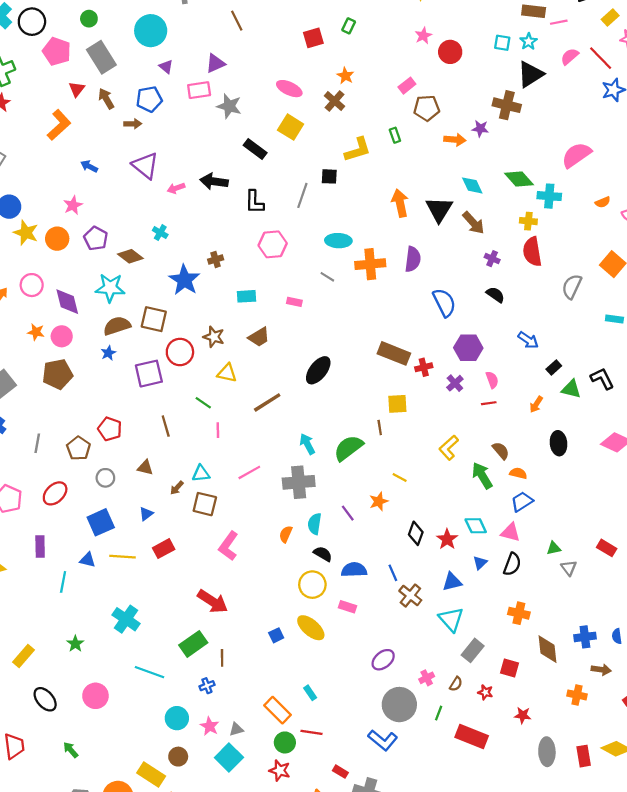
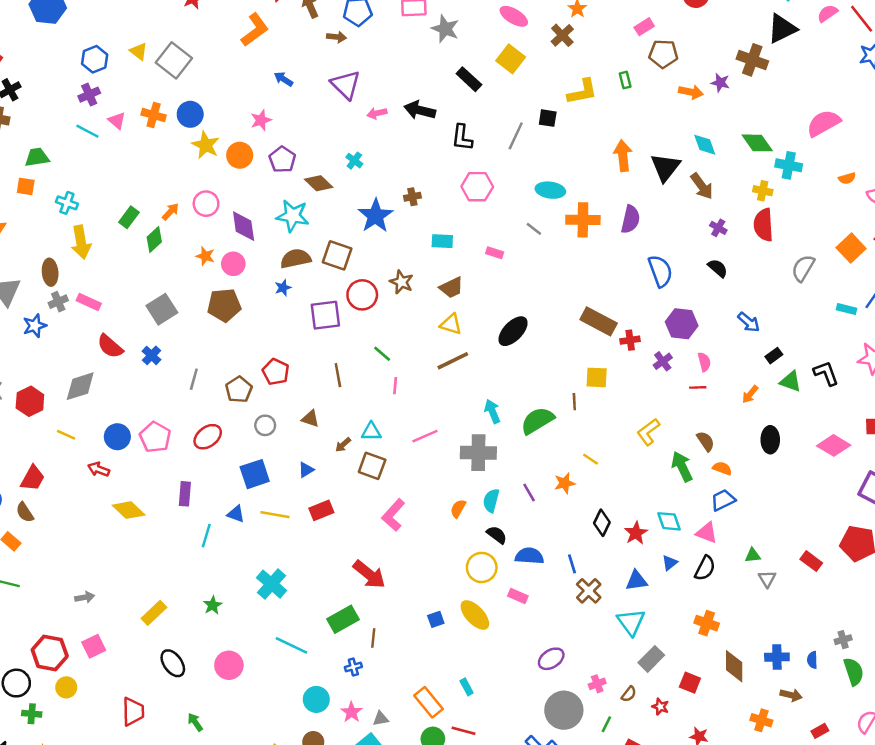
yellow triangle: (227, 373) -> (451, 324), moved

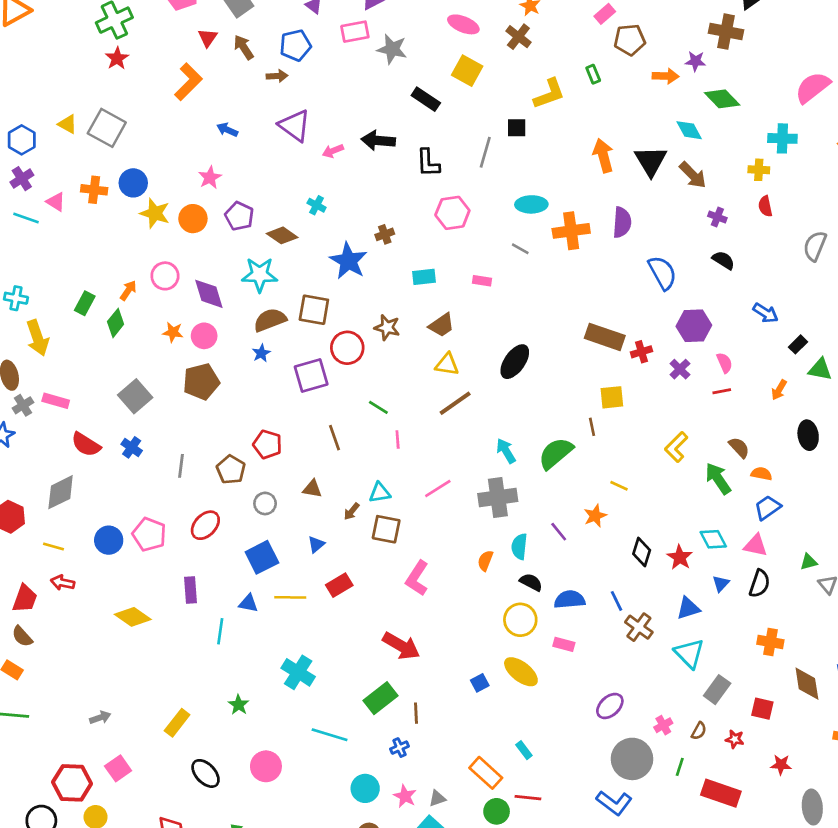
green diamond: (757, 143) -> (722, 99), moved
red semicircle: (763, 225) -> (765, 206), size x0.6
red arrow: (99, 469) -> (63, 583), moved

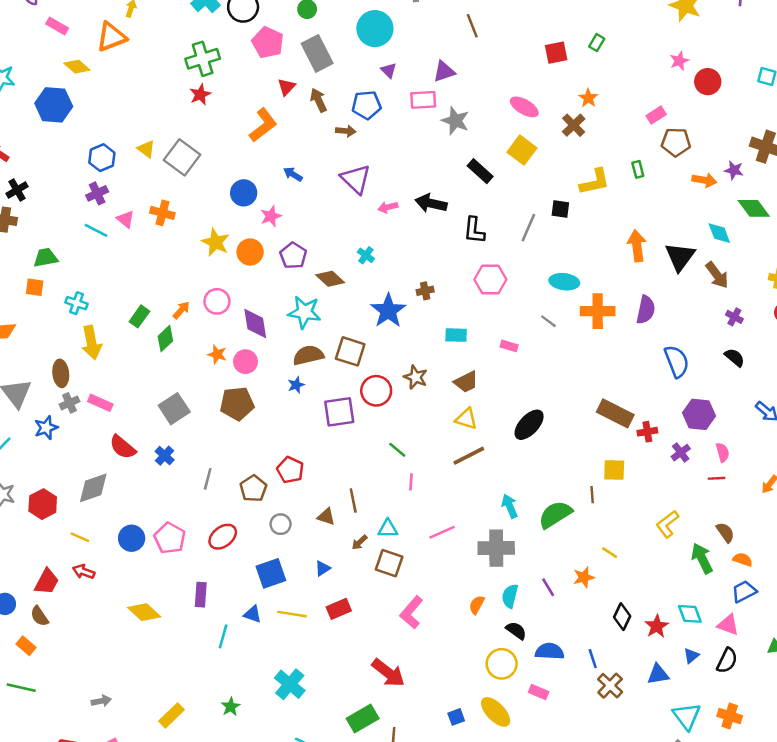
blue circle: (133, 183) -> (244, 193), moved
brown line: (335, 438) -> (353, 500), moved
cyan triangle: (689, 653) -> (687, 716), moved

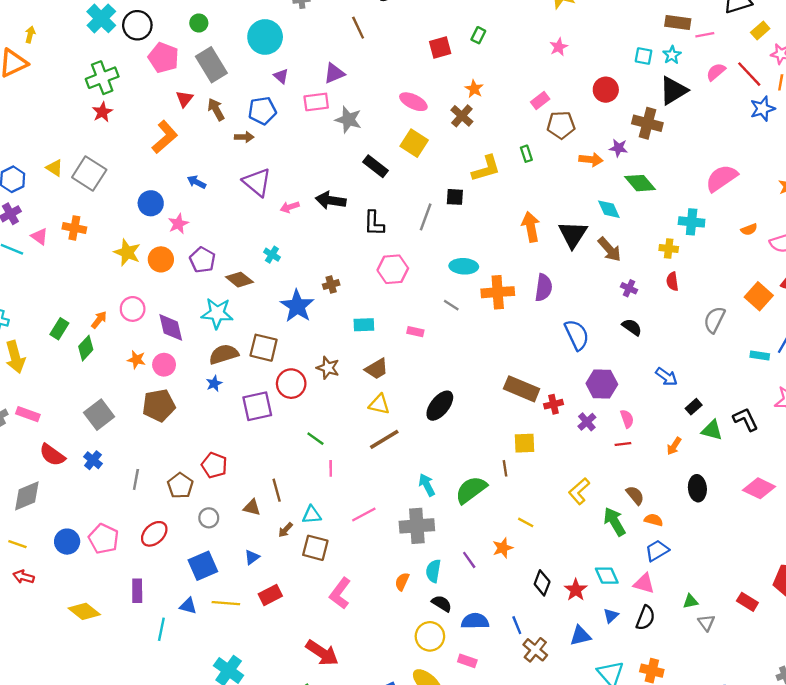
red circle: (708, 82) -> (606, 90), moved

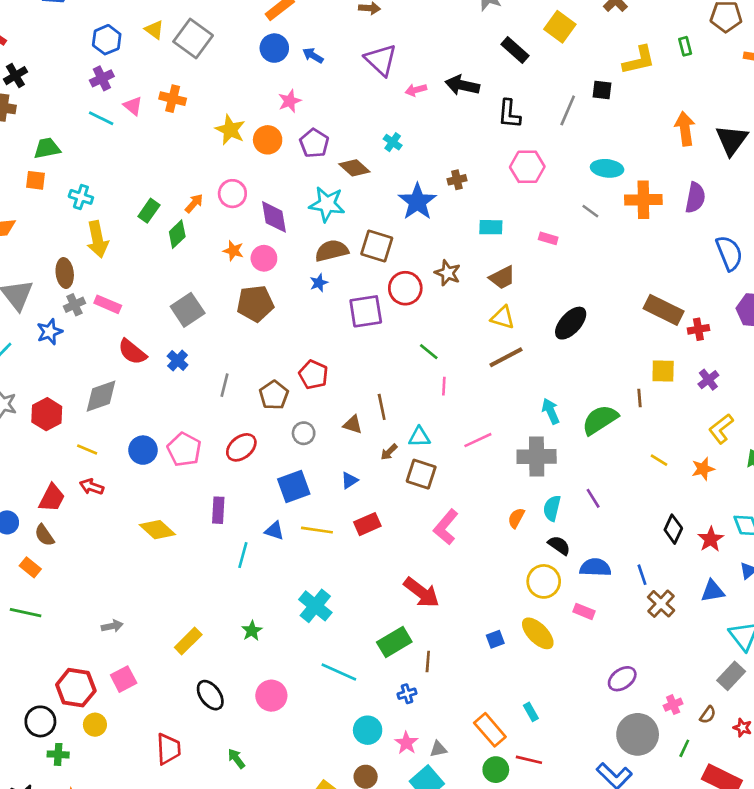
blue circle: (151, 203) -> (274, 48), moved
purple cross: (587, 422) -> (708, 380), moved
orange star: (503, 548) -> (703, 469), moved

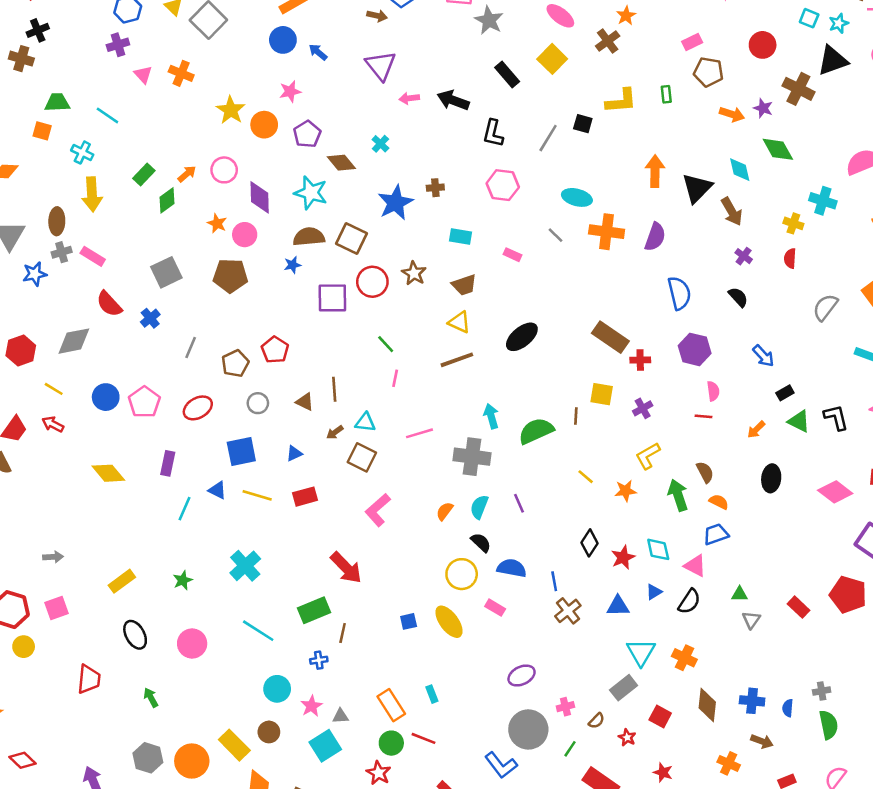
cyan line: (101, 118) -> (107, 115), moved

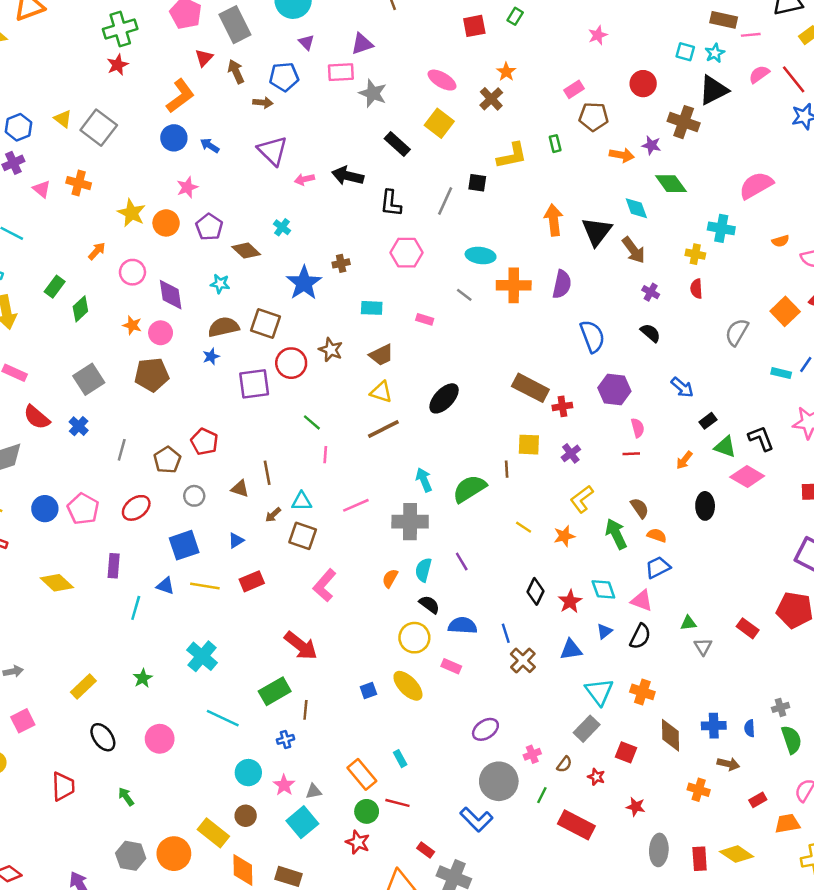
orange arrow: (187, 174) -> (97, 251), moved
cyan star: (311, 193) -> (220, 284), size x0.6
pink diamond: (835, 492) -> (747, 477), moved

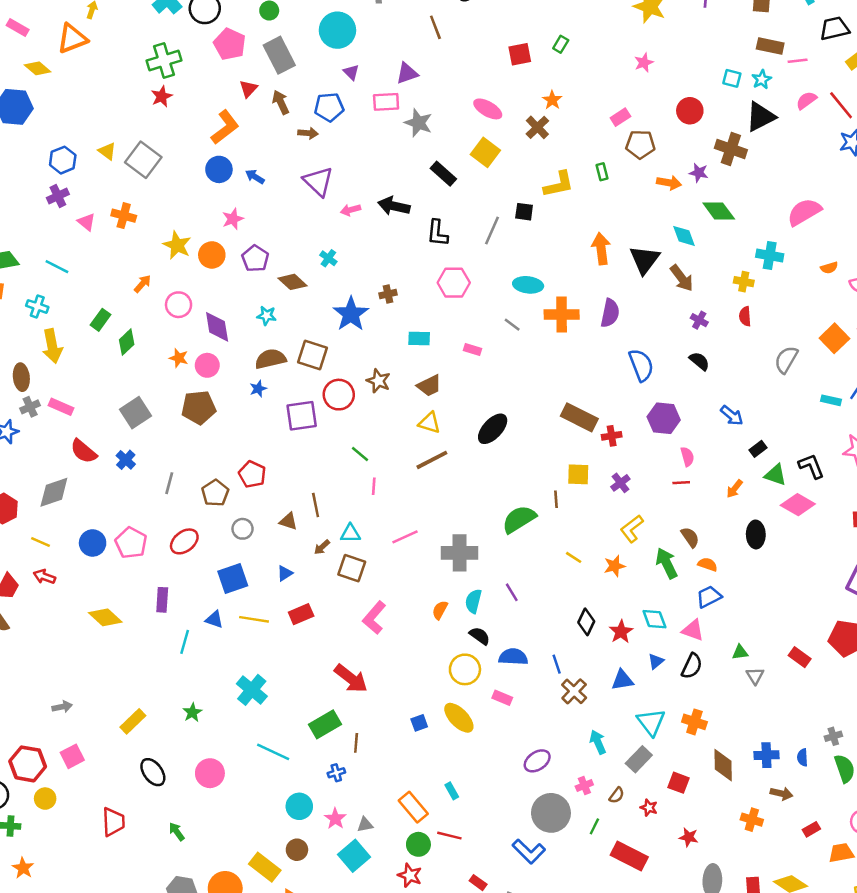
cyan arrow: (424, 480) -> (598, 742), moved

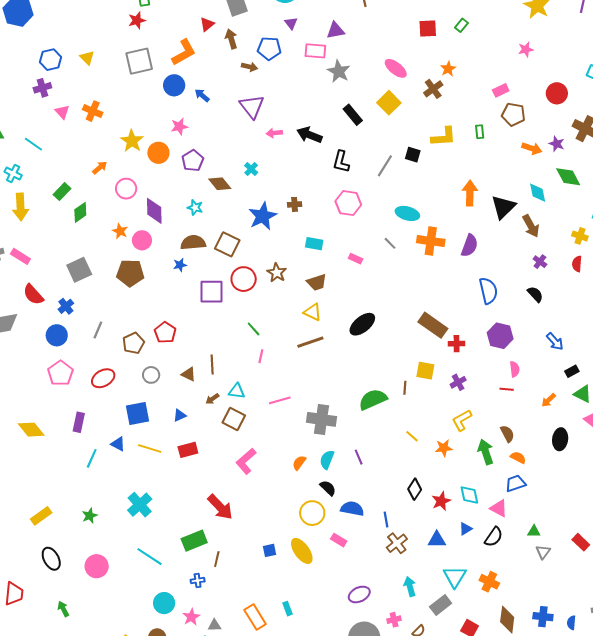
gray square: (143, 160) -> (139, 61), moved, turned 32
blue circle: (93, 543) -> (57, 335), moved

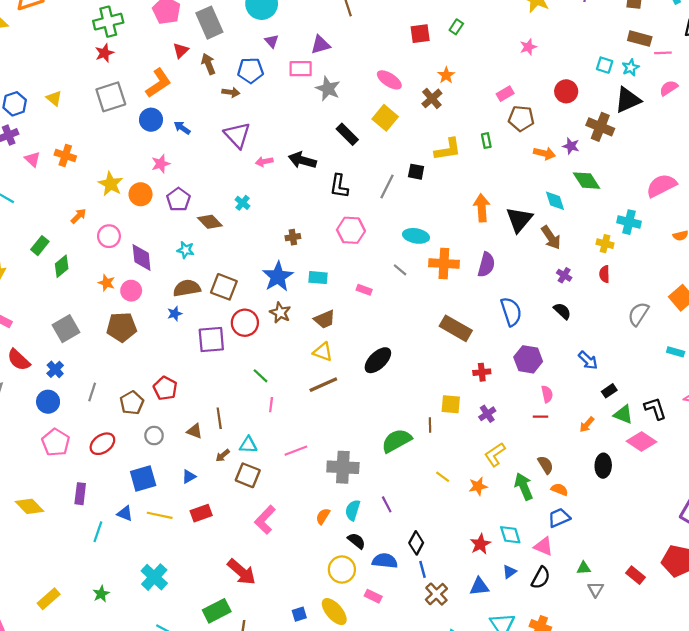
blue star: (263, 216) -> (278, 277), moved
brown rectangle: (433, 325) -> (456, 328), moved
black diamond: (415, 489) -> (416, 543), moved

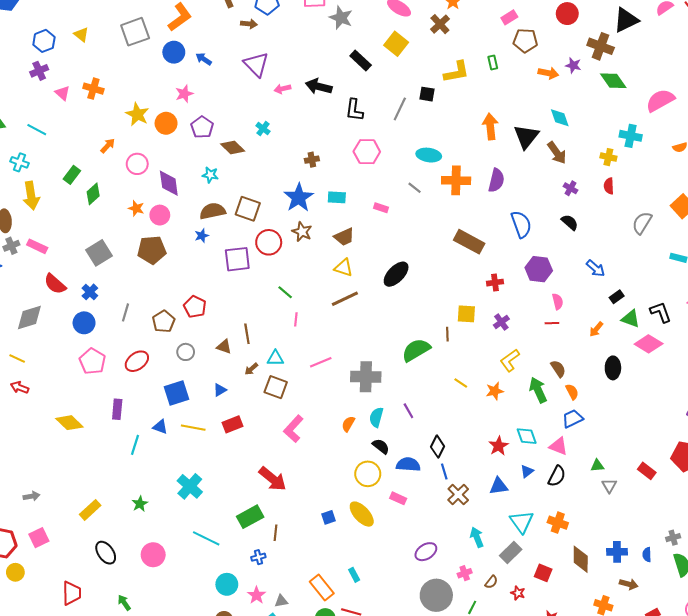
green diamond: (587, 181) -> (613, 81), moved
orange semicircle: (559, 489) -> (572, 392), turned 42

